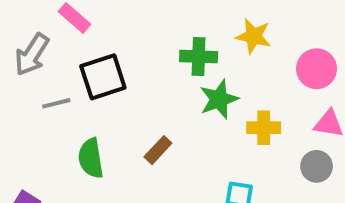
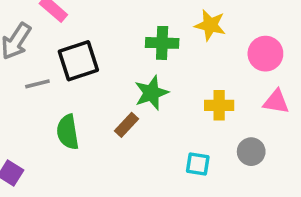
green star: (219, 99) -> (151, 93), moved
gray circle: (317, 166) -> (251, 152), moved

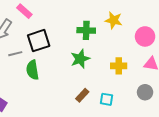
brown rectangle: (126, 125) -> (82, 95), moved
green semicircle: (68, 132) -> (33, 70), moved
gray circle: (251, 152) -> (145, 92), moved

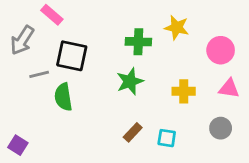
black square: (39, 41) -> (72, 56), turned 30

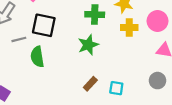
yellow cross: (184, 91) -> (129, 27), moved

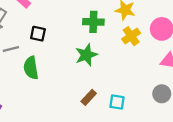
black square: (44, 25) -> (38, 34), size x0.6
yellow cross: (129, 27) -> (131, 36), turned -35

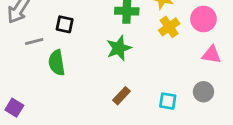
cyan square: (117, 102) -> (168, 101), moved

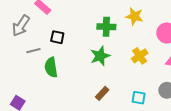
yellow cross: (169, 27) -> (140, 56), moved

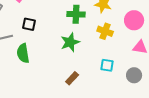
yellow cross: (140, 56) -> (105, 31), moved, turned -35
cyan square: (139, 98) -> (107, 65), moved

